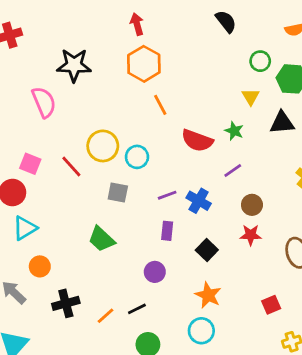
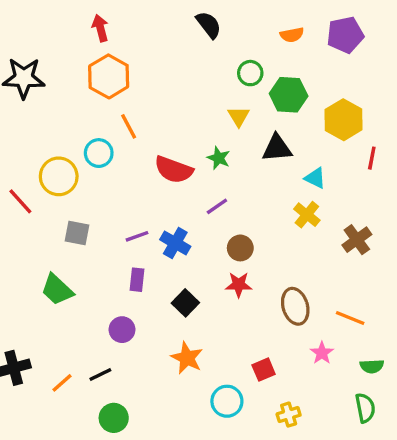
cyan circle: (137, 157) -> (99, 153), moved
cyan circle: (201, 331) -> (227, 401), moved

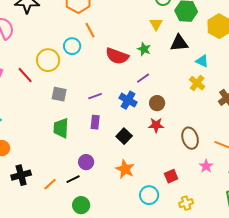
blue cross: (175, 243) -> (128, 100), moved
green trapezoid: (57, 290) -> (61, 128), moved, turned 50
purple circle: (122, 330) -> (86, 162), moved

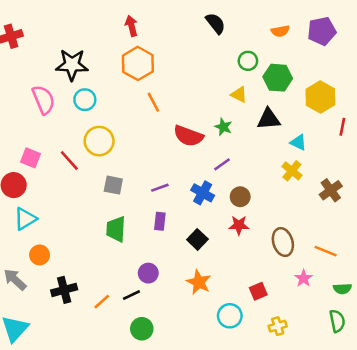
yellow triangle: (156, 24) -> (239, 94), turned -32
cyan circle: (72, 46) -> (85, 100), moved

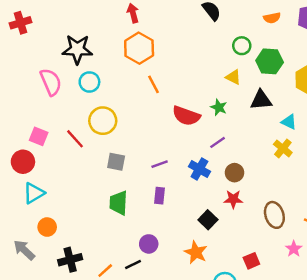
black square: (197, 239) -> (208, 220), moved

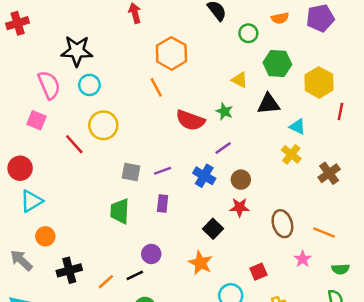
green circle: (242, 46) -> (248, 33), moved
orange hexagon: (139, 48) -> (171, 53), moved
pink square: (39, 136) -> (36, 120), moved
gray square: (116, 162) -> (131, 172), moved

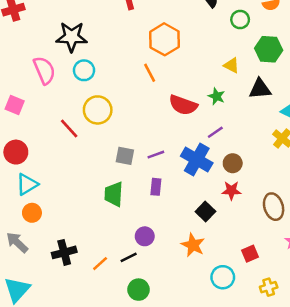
pink square: (36, 120) -> (15, 105), moved
blue cross: (204, 176) -> (197, 160), size x1.4
orange circle: (45, 236) -> (32, 213), moved

